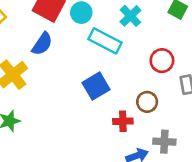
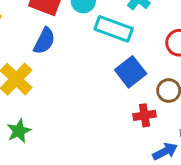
blue square: (96, 86) -> (131, 72), moved

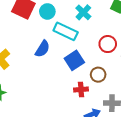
blue semicircle: (44, 41) -> (42, 49), moved

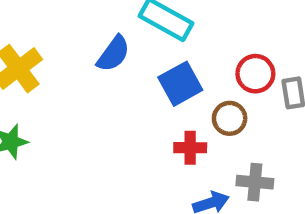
red circle: (108, 44) -> (255, 74), moved

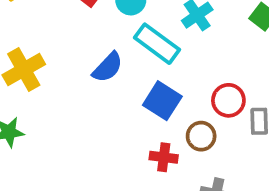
blue square: (180, 84) -> (162, 101), turned -36

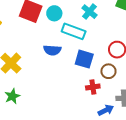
blue semicircle: (108, 67) -> (52, 50), turned 66

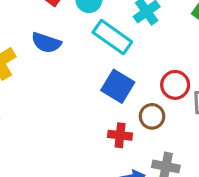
blue semicircle: (52, 50) -> (46, 43), moved

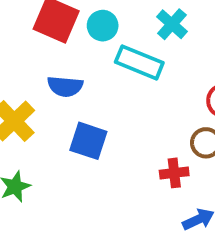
blue square: (118, 86) -> (88, 141), moved

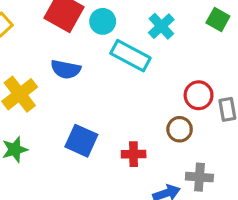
blue square: (88, 141) -> (81, 141), moved
red cross: (174, 173) -> (134, 154), moved

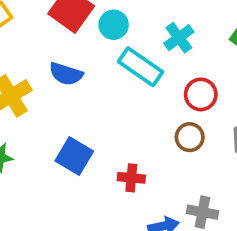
red circle: (199, 95) -> (201, 94), moved
brown circle: (180, 129) -> (190, 137), moved

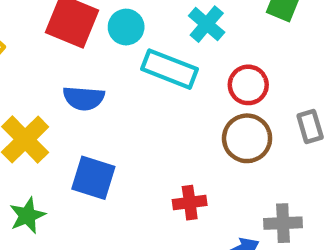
brown circle: (190, 137) -> (247, 138), size x1.4
blue square: (74, 156) -> (93, 178), moved

